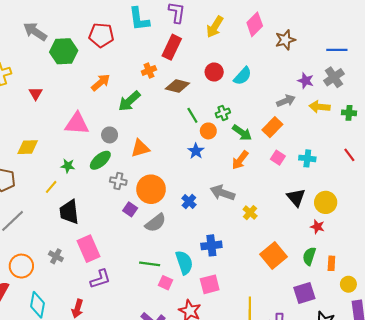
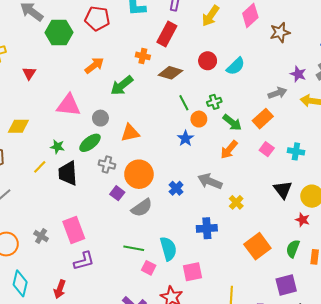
orange cross: (149, 70) -> (143, 56), turned 32
black trapezoid: (69, 212) -> (68, 173), moved
blue cross: (211, 245) -> (207, 228), moved

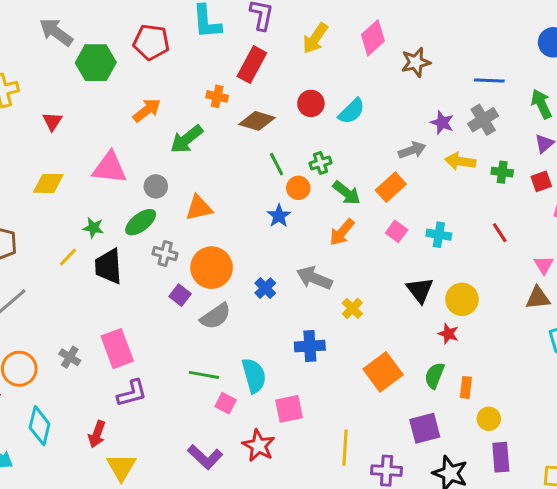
yellow diamond: (18, 126) -> (48, 183), moved

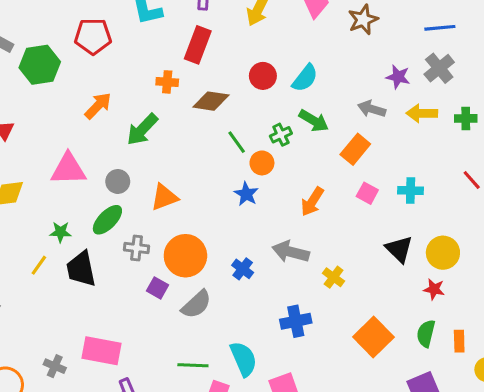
gray arrow: (412, 150) -> (372, 109), turned -136
green arrow: (347, 193) -> (314, 121), moved
pink rectangle: (117, 349) -> (101, 351), turned -51

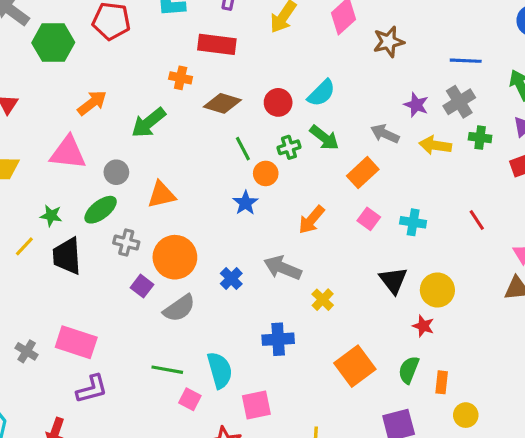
red rectangle: (198, 45) -> (217, 44), turned 69
red circle: (263, 76) -> (278, 102), moved
orange arrow: (98, 106) -> (92, 103), moved
green cross: (466, 118) -> (480, 138), moved

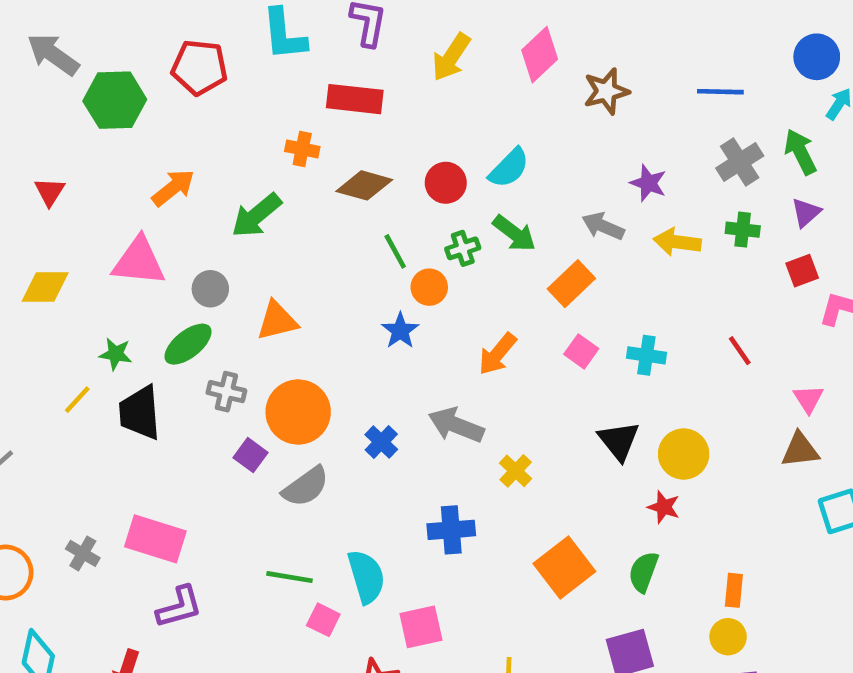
blue line: (466, 61) -> (720, 92), moved
gray cross: (459, 102) -> (740, 162), moved
orange rectangle: (442, 382) -> (734, 590), moved

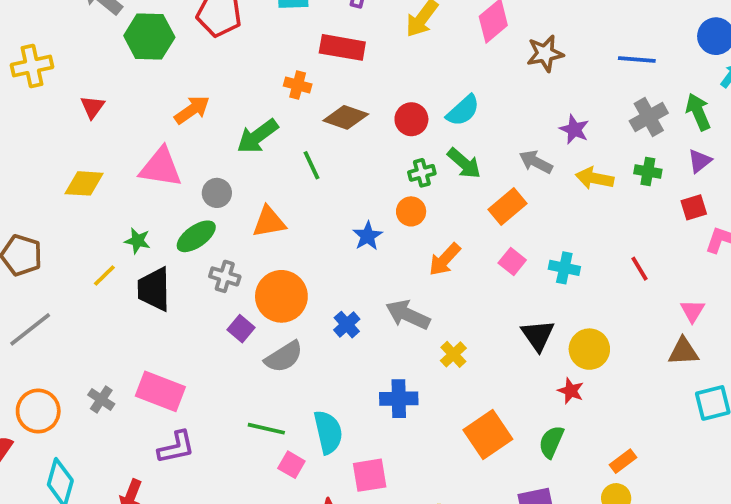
green line: (395, 251) -> (311, 165), moved
orange circle: (429, 287) -> (411, 211), moved
orange rectangle: (734, 590) -> (623, 461), turned 44

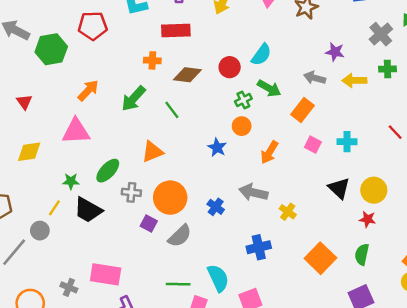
gray circle: (217, 193) -> (40, 231), moved
black trapezoid: (154, 289) -> (88, 210), turned -48

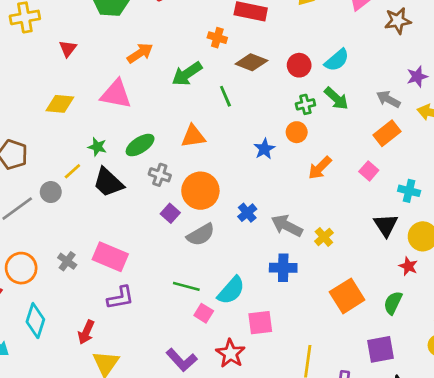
purple star: (335, 52) -> (417, 77), turned 30
orange rectangle: (303, 110) -> (387, 133), moved
cyan cross: (347, 142) -> (409, 191), moved
gray arrow: (253, 192) -> (287, 226), moved
cyan semicircle: (218, 278) -> (231, 290), turned 52

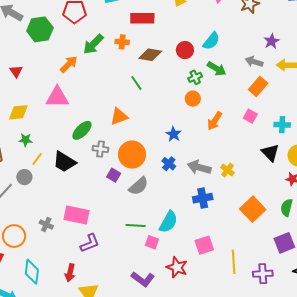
green arrow: (187, 74) -> (93, 44), moved
green star: (97, 147) -> (26, 140), moved
blue star: (264, 149) -> (174, 134), moved
pink square: (260, 323) -> (204, 245), moved

